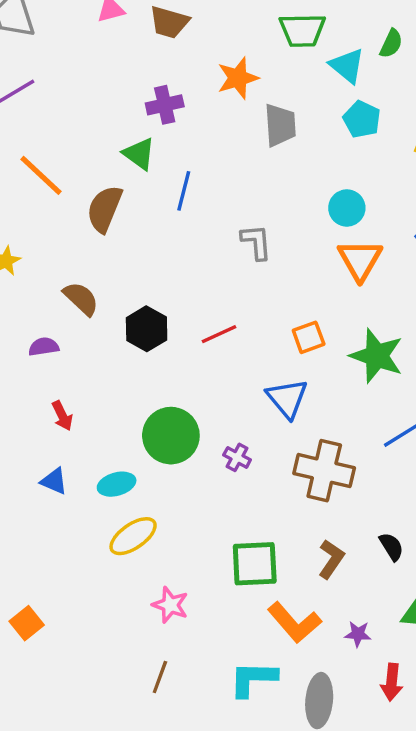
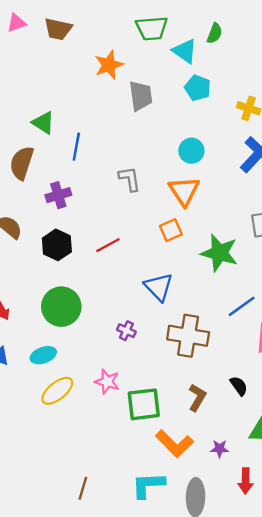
purple cross: (165, 105) -> (58, 195), moved
orange triangle: (360, 260) -> (184, 191), moved
orange square: (309, 337) -> (171, 230), moved
green circle: (171, 436) -> (61, 307), moved
pink star: (170, 605) -> (107, 382), moved

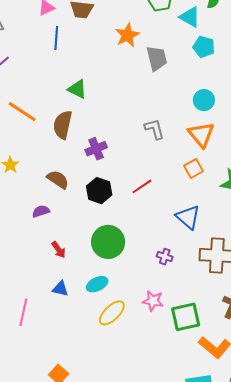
blue line: (76, 147) -> (56, 38), moved

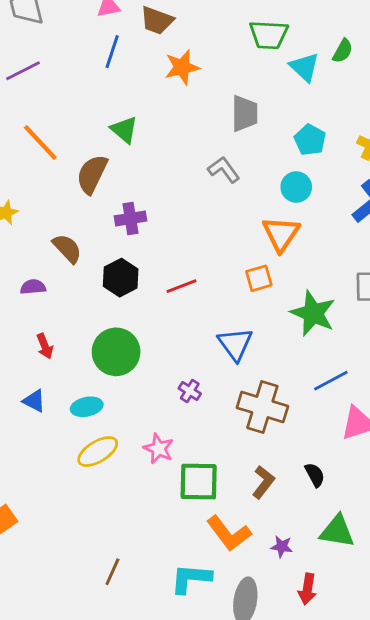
orange star: (127, 35) -> (182, 67), moved
cyan pentagon: (204, 47) -> (310, 140), moved
gray L-shape: (154, 129) -> (224, 170), moved, turned -35

